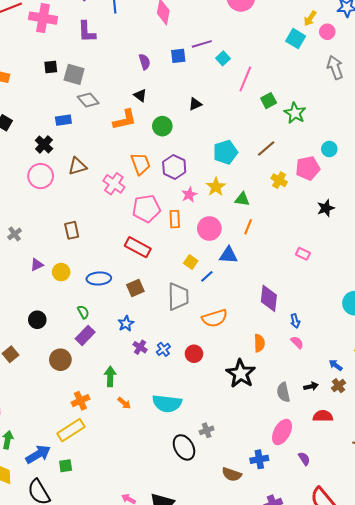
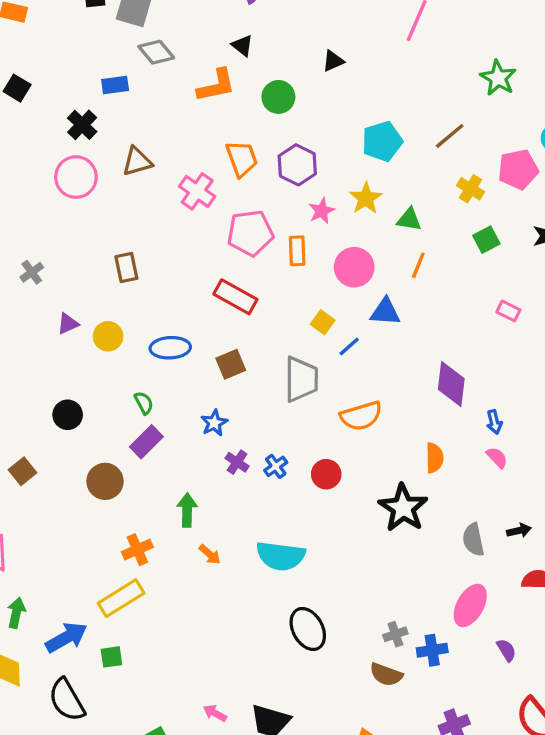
green square: (269, 101) -> (486, 240), moved
gray cross: (207, 430) -> (395, 634), moved

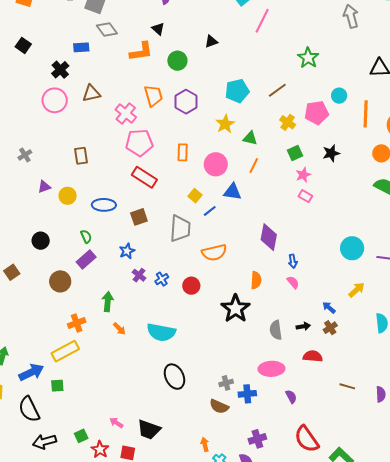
pink star: (322, 211) -> (303, 175), moved
pink pentagon: (250, 233) -> (139, 143), moved
pink ellipse: (470, 605) -> (271, 369), turned 55

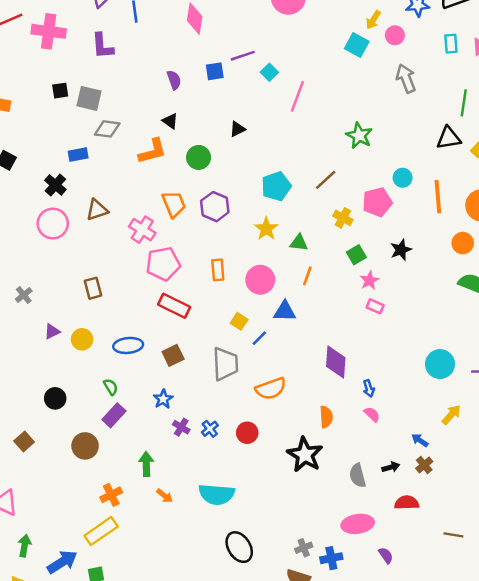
gray diamond: (107, 30) -> (107, 129), turned -40

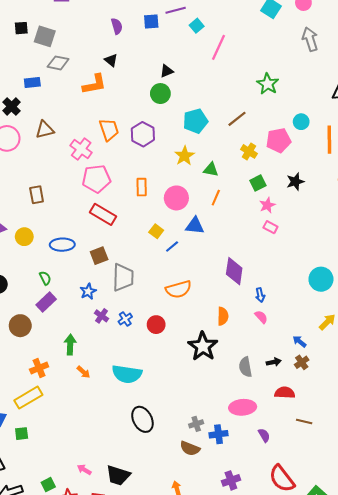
green circle: (199, 157) -> (160, 94), moved
gray trapezoid: (225, 364) -> (123, 277), moved
brown line: (453, 535) -> (304, 422), moved

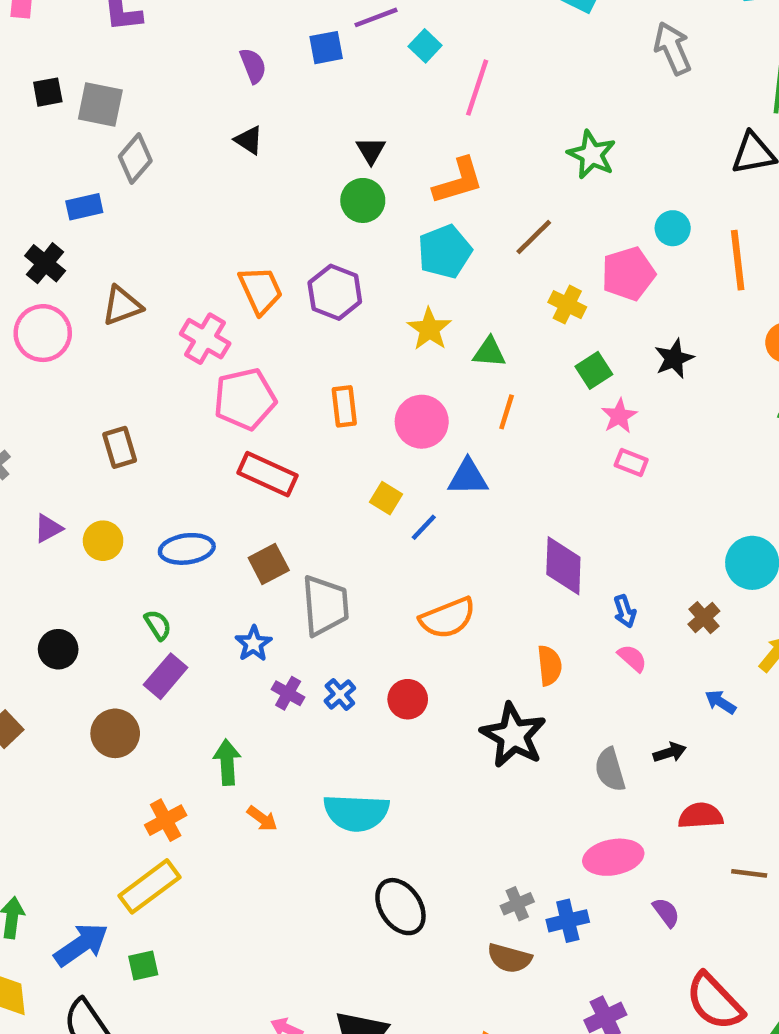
gray diamond: (58, 63) -> (135, 159), turned -55
black triangle: (167, 71) -> (371, 150), turned -32
orange L-shape: (94, 84) -> (458, 181), moved
brown cross: (302, 362) -> (704, 618), moved

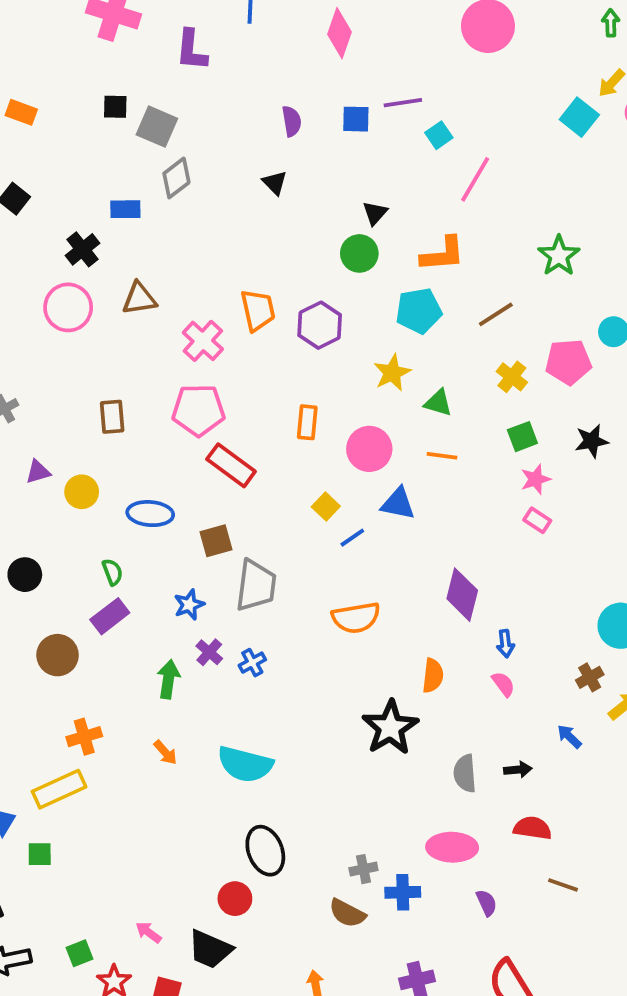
pink pentagon: (245, 399) -> (198, 410), moved
orange line: (507, 412) -> (442, 456), turned 68
brown cross: (704, 618) -> (590, 677), moved
red circle: (408, 699) -> (235, 899), moved
green arrow: (227, 762) -> (168, 679), moved

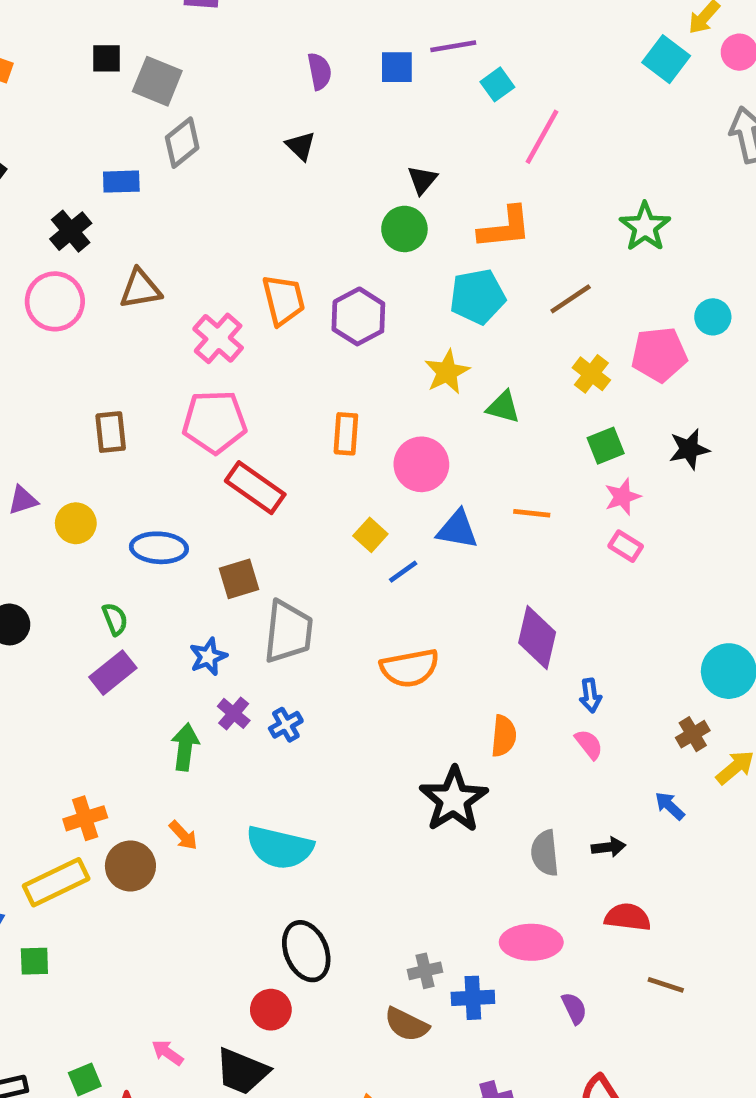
orange line: (442, 456) -> (532, 513), moved
brown circle: (58, 655) -> (130, 866), moved

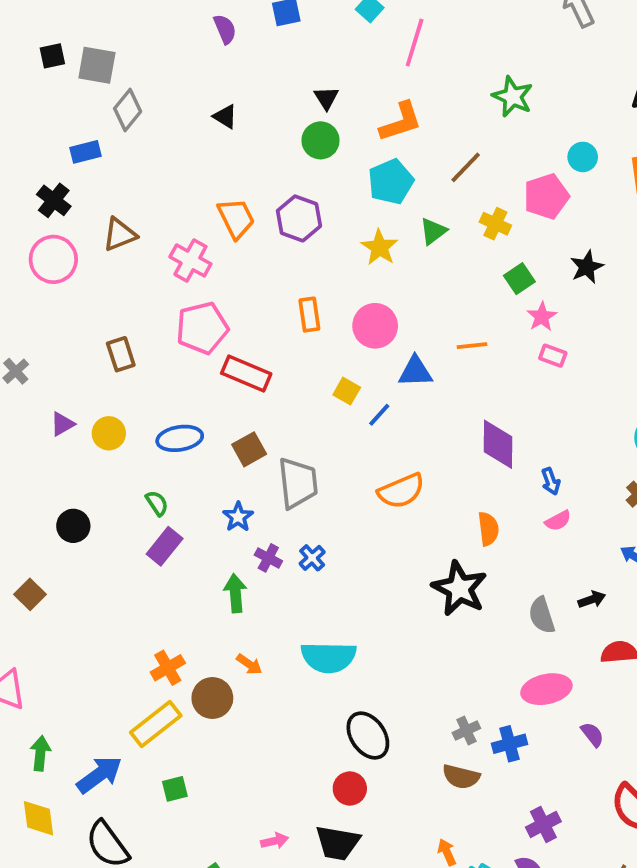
black triangle: (301, 146) -> (225, 117), moved
green triangle: (503, 407) -> (433, 231), moved, turned -40
pink semicircle: (589, 744) -> (558, 521), turned 112
green square: (34, 961) -> (175, 789), moved
pink arrow: (167, 1053) -> (275, 841), turned 144

